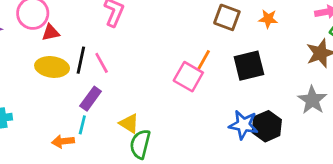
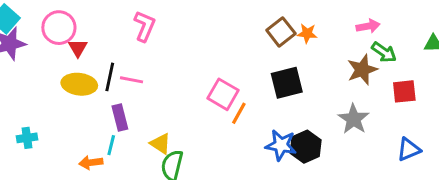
brown square: (227, 17) -> (281, 32), moved, turned 32
red triangle: (51, 33) -> (78, 48), turned -48
orange line: (203, 60) -> (239, 113), moved
pink line: (102, 63) -> (131, 80), turned -50
purple rectangle: (91, 99) -> (120, 118), turned -50

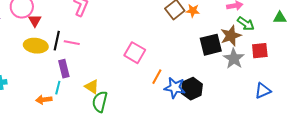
black square: (287, 83) -> (211, 45), moved
orange line: (239, 113) -> (157, 77), moved
gray star: (354, 119) -> (234, 59), moved

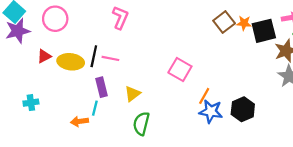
red triangle: (35, 21) -> (44, 56), moved, turned 32
black square: (211, 45) -> (264, 31), moved
yellow triangle: (92, 87) -> (132, 94), moved, turned 49
blue star: (175, 88) -> (211, 111), moved

